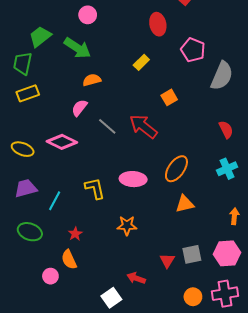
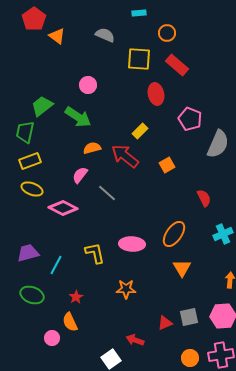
red arrow: (143, 126) -> (125, 156), moved
red semicircle: (226, 129) -> (204, 198), moved
yellow ellipse: (23, 149) -> (32, 189), moved
orange triangle: (185, 204) -> (182, 268), turned -48
red triangle: (167, 261) -> (165, 323), turned 35

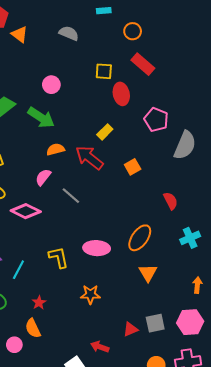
yellow square: (139, 59) -> (104, 71), moved, size x0.7

